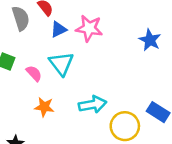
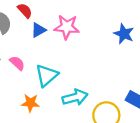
cyan triangle: (61, 64) -> (47, 75), moved, turned 30
pink semicircle: (34, 73) -> (17, 63), moved

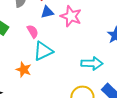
pink semicircle: (17, 63) -> (33, 31), moved
cyan arrow: (75, 97) -> (92, 63), moved

